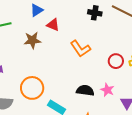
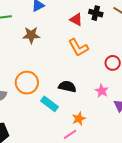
red triangle: (53, 25) -> (76, 20), moved
black semicircle: (85, 90) -> (67, 86), moved

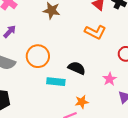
orange L-shape: (78, 47) -> (95, 32), turned -45
cyan rectangle: (50, 104) -> (56, 82), turned -42

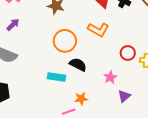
orange circle: (38, 56) -> (65, 41), moved

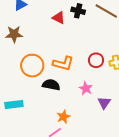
orange L-shape: (98, 30) -> (63, 63), moved
cyan rectangle: (56, 77) -> (14, 104), moved

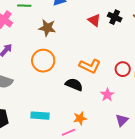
orange circle: (32, 66) -> (43, 61), moved
purple triangle: (104, 103) -> (122, 120), moved
cyan rectangle: (14, 104) -> (40, 116), moved

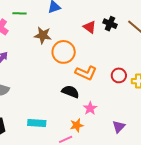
orange circle: (43, 61) -> (64, 52), moved
pink star: (107, 95) -> (90, 108), moved

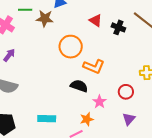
black cross: (110, 24) -> (118, 27), moved
brown star: (43, 35) -> (45, 18), moved
red circle: (119, 75) -> (126, 92), moved

